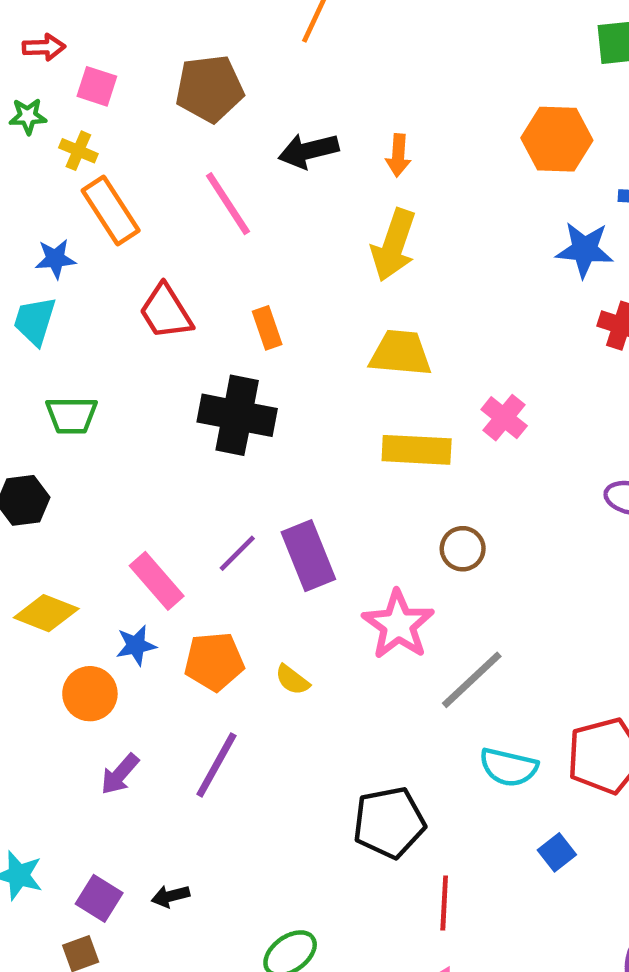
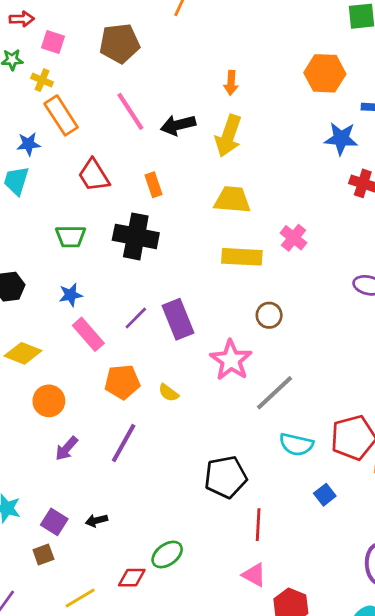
black arrow: (308, 151) -> (178, 125), moved
green trapezoid: (72, 415) -> (71, 236), moved
blue star: (136, 645) -> (71, 295), moved

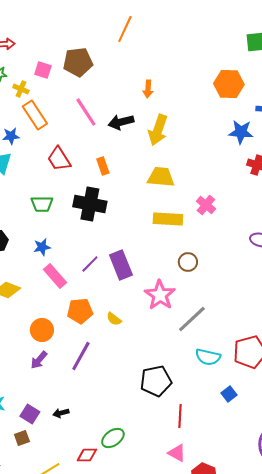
pink square: (53, 42) -> (43, 70), moved
orange arrow: (231, 83) -> (148, 89), moved
orange circle: (49, 401) -> (42, 330), moved

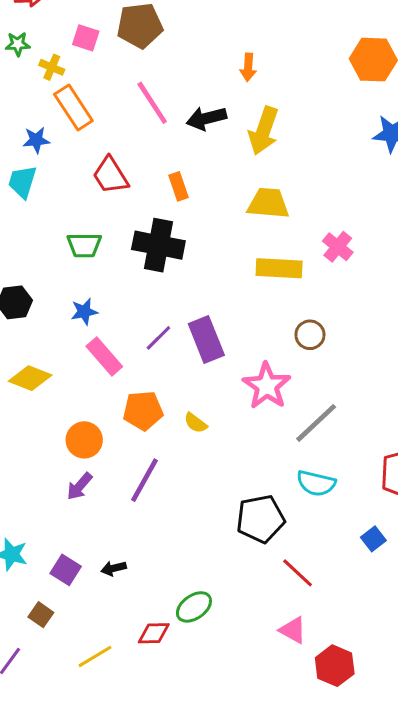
cyan semicircle: (208, 357) -> (316, 483), moved
red line: (180, 416) -> (298, 573), turned -50
brown square: (22, 438) -> (41, 615), moved, turned -35

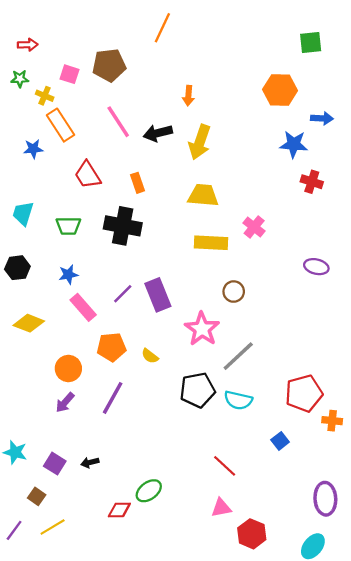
cyan trapezoid: (22, 182) -> (23, 213), moved
black pentagon: (260, 519) -> (197, 390), moved
pink triangle: (293, 630) -> (221, 508), turned -40
yellow line: (95, 656) -> (53, 527), moved

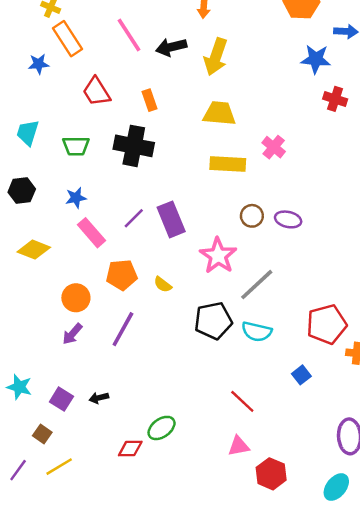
purple ellipse: (316, 267) -> (288, 219), moved

